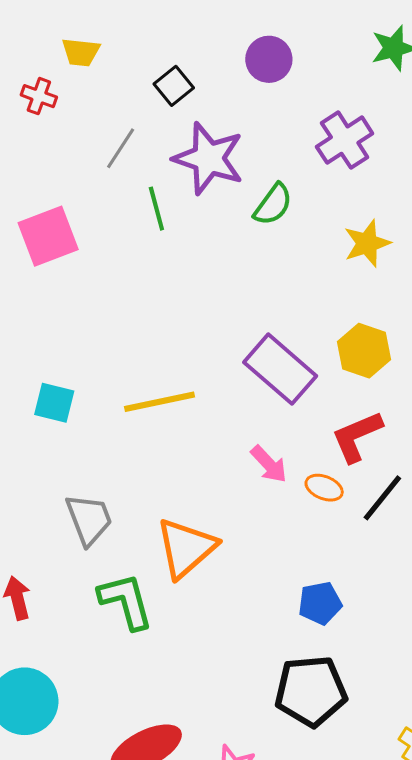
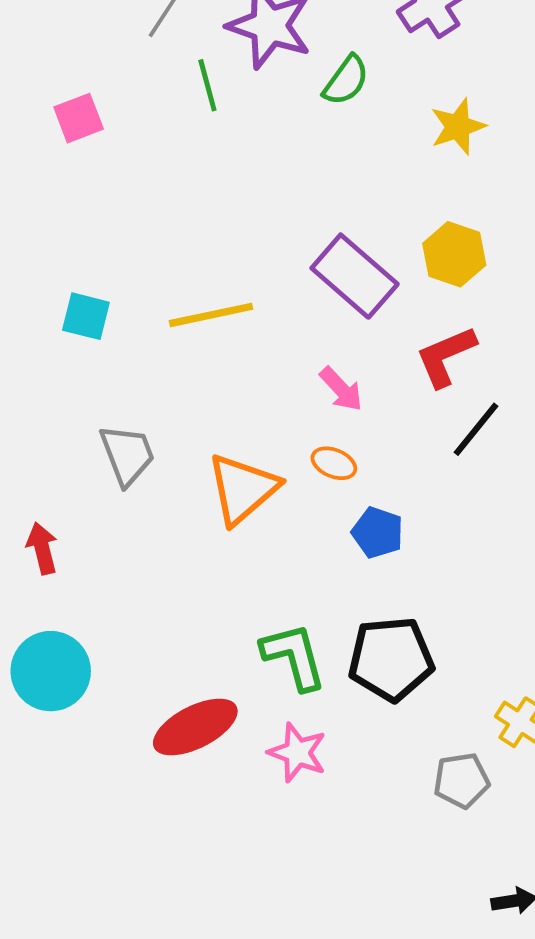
pink square: (48, 236) -> (79, 118), size x0.7
orange ellipse: (324, 488) -> (334, 463), moved
green L-shape: (126, 601) -> (294, 657), moved
blue pentagon: (320, 603) -> (378, 533), moved, turned 30

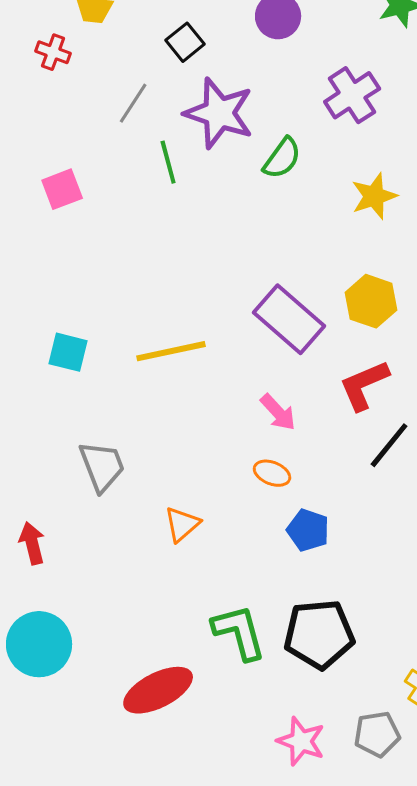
orange triangle: (243, 489) -> (182, 524), moved, size x0.6
pink star: (297, 753) -> (301, 741), moved

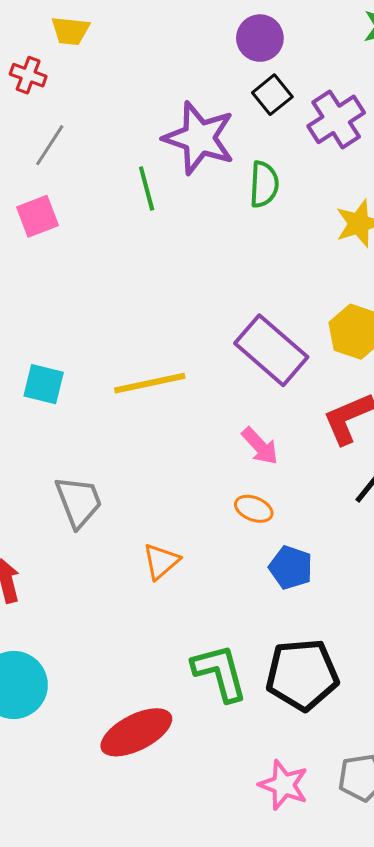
black square: (185, 42) -> (272, 95), moved
gray line: (133, 103) -> (50, 145), moved
green semicircle: (282, 158) -> (264, 184), turned -33

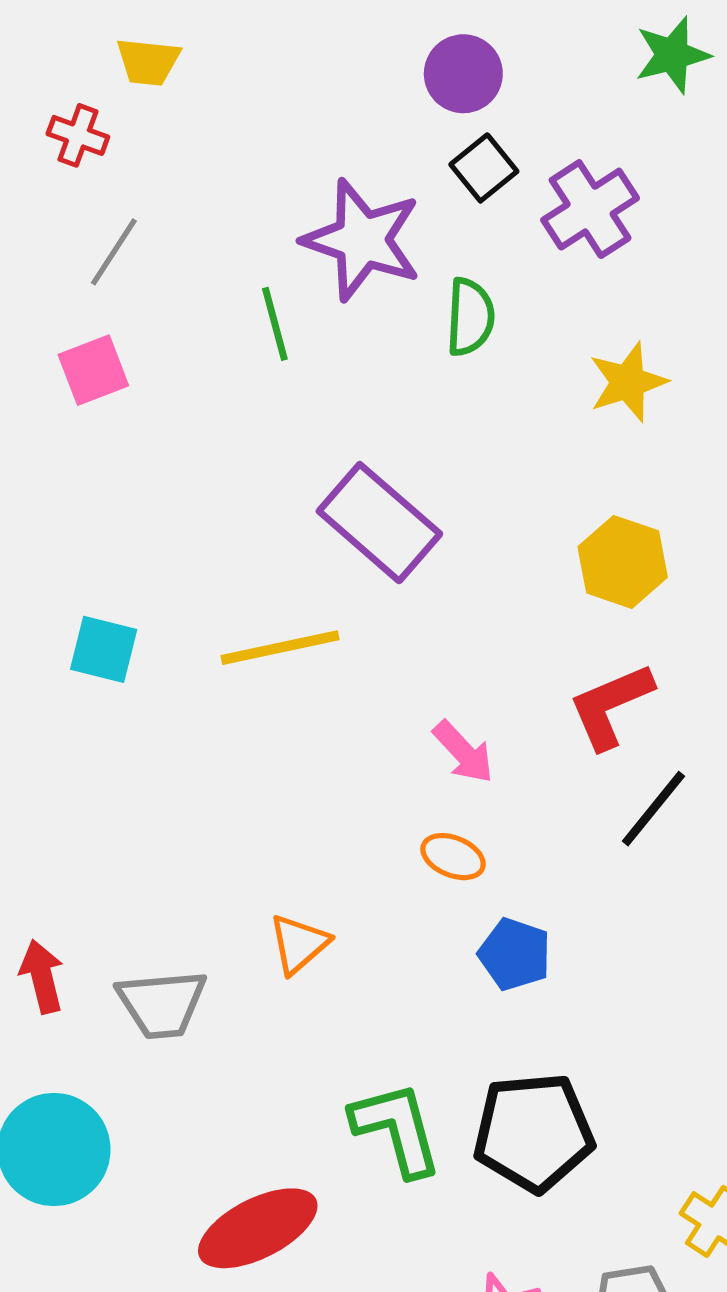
purple rectangle: (271, 350) -> (379, 523), moved
gray trapezoid: (79, 502) -> (162, 1004), moved, turned 106

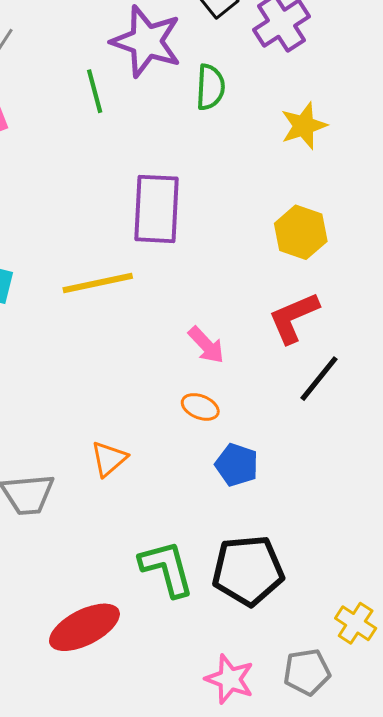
purple rectangle: (379, 523) -> (157, 209), turned 52

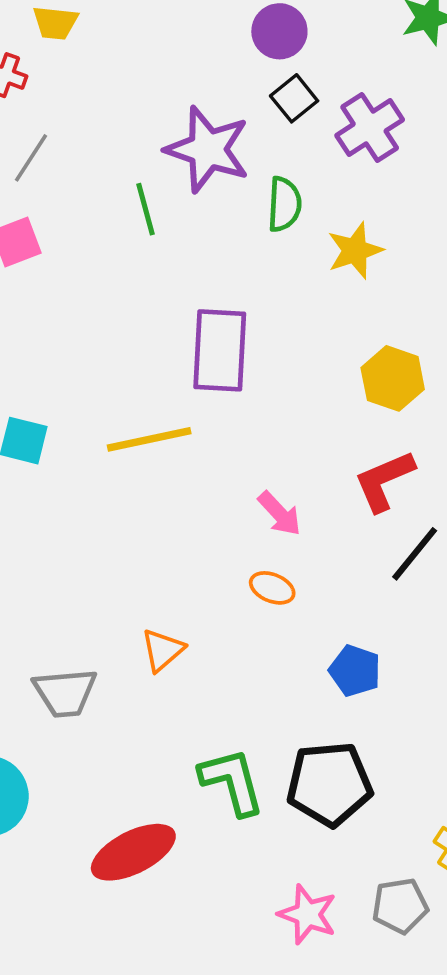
yellow star: (304, 126) -> (355, 251), moved
blue pentagon: (237, 465) -> (355, 671), moved

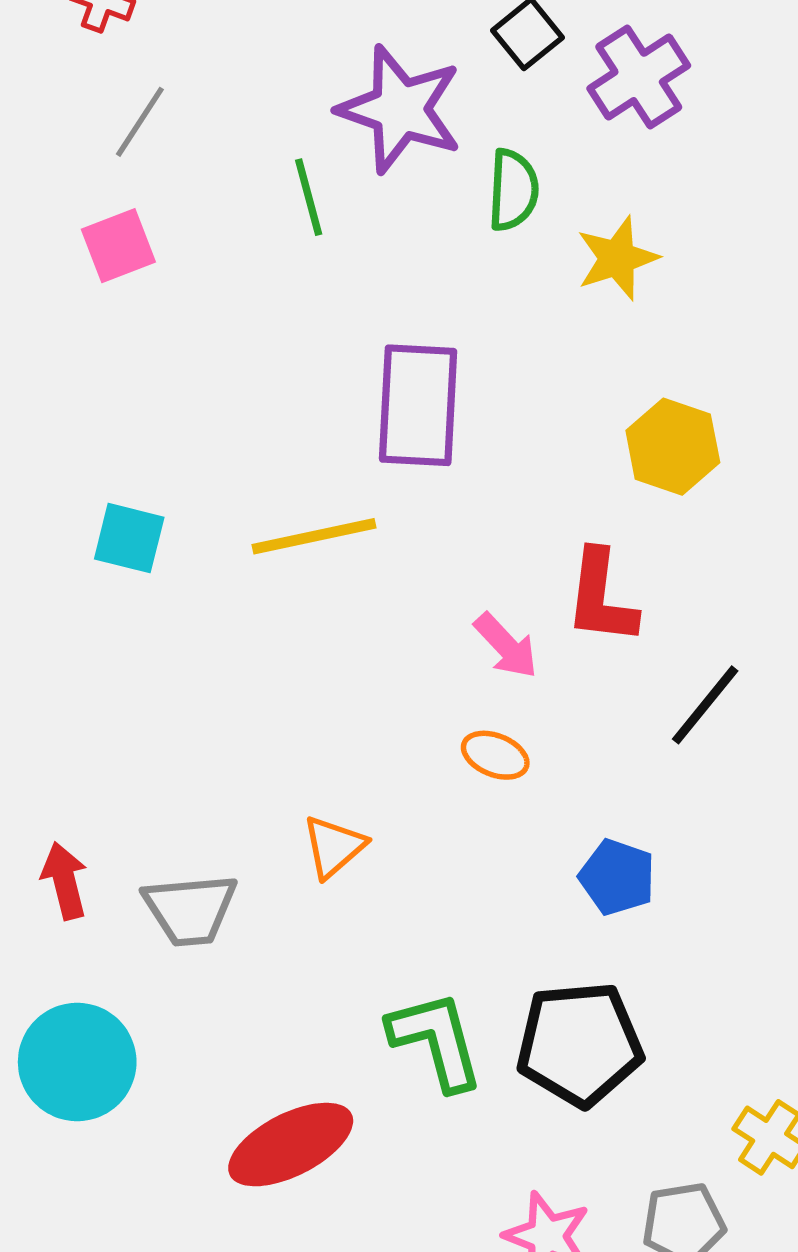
red L-shape: (384, 481) -> (601, 597), moved, turned -60

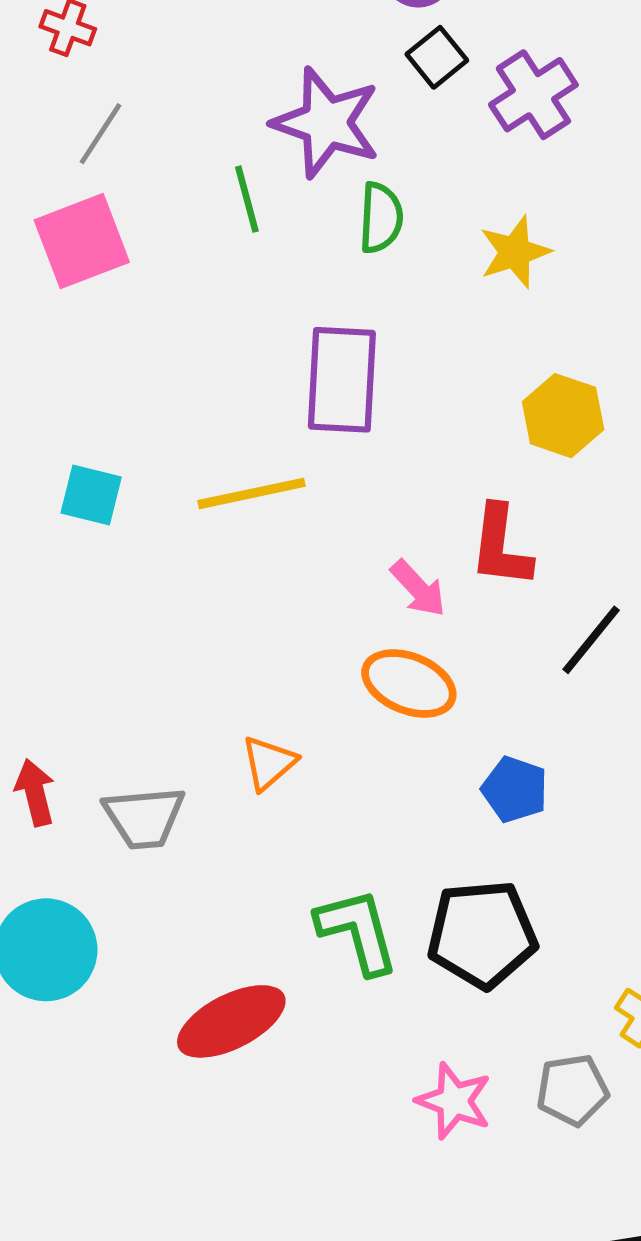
green semicircle: (513, 190) -> (381, 218), moved
pink square: (118, 246) -> (82, 241), size x1.5
orange ellipse: (495, 755) -> (409, 683), size x1.6

